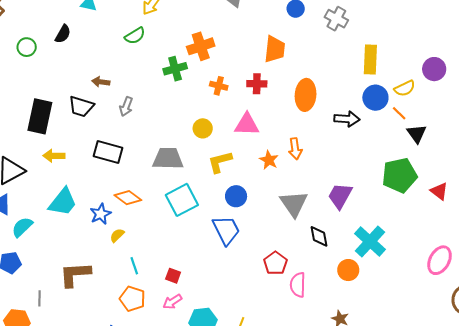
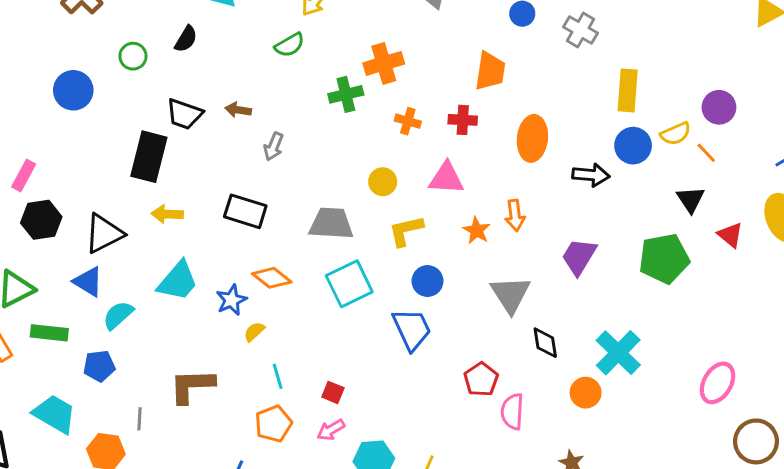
black trapezoid: (81, 106) -> (184, 114), moved
orange line: (399, 113) -> (706, 153), moved
red triangle: (439, 191) -> (730, 235), moved
purple trapezoid: (340, 196) -> (579, 257), moved
orange pentagon: (132, 299) -> (273, 424), turned 30

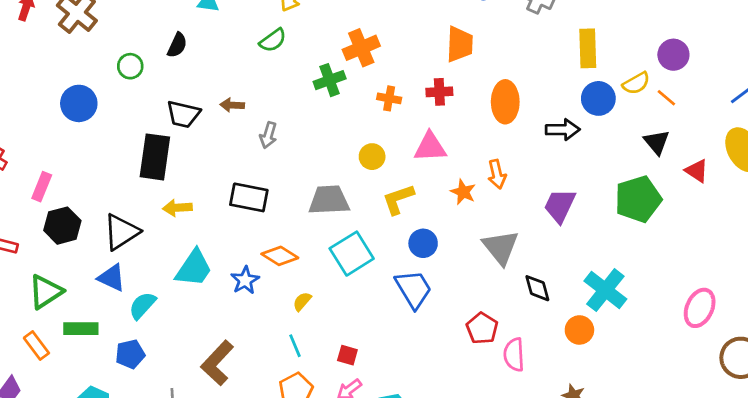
yellow semicircle: (254, 332) -> (302, 301), moved
brown L-shape: (192, 386) -> (217, 363), turned -39

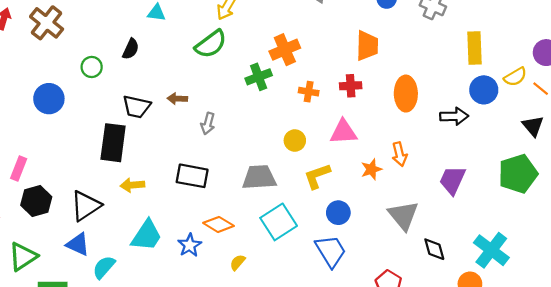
green semicircle: (273, 40) -> (211, 44), size x1.4
orange star: (463, 192) -> (371, 169), turned 30

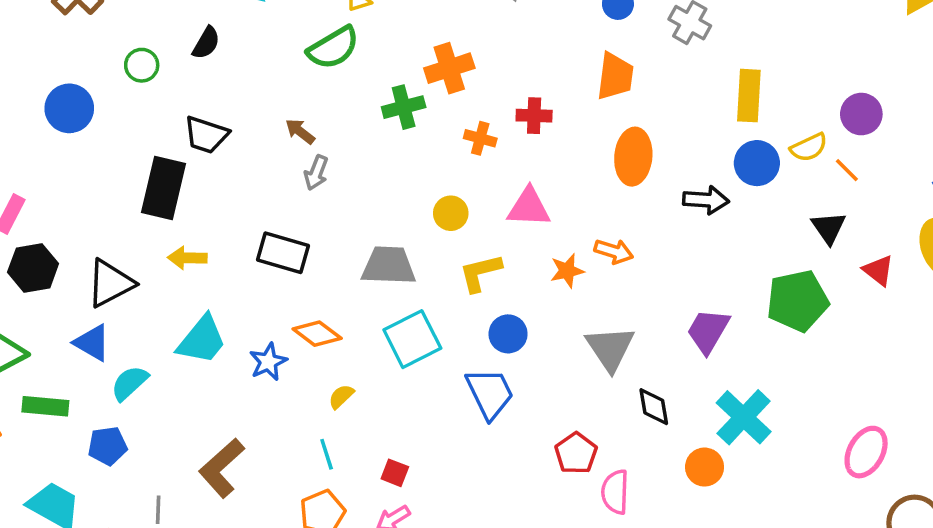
orange trapezoid: (367, 46) -> (615, 76), moved
red cross: (351, 86) -> (534, 116), moved
brown arrow: (177, 99) -> (300, 131), moved, turned 30
orange arrow: (400, 154) -> (614, 251), turned -65
purple trapezoid: (452, 180) -> (708, 331), moved

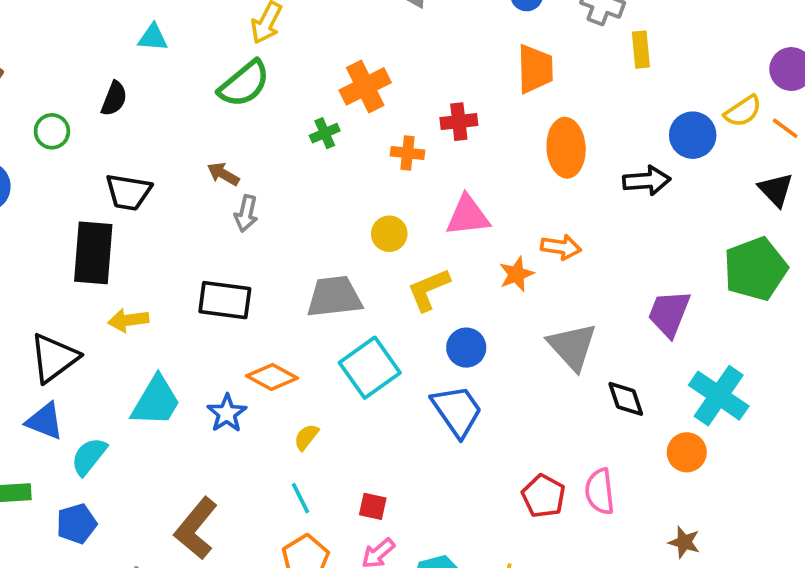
yellow rectangle: (749, 96) -> (641, 50), moved, size x0.7
green cross: (404, 107) -> (325, 133), size x0.7
red pentagon: (576, 453) -> (544, 496), moved

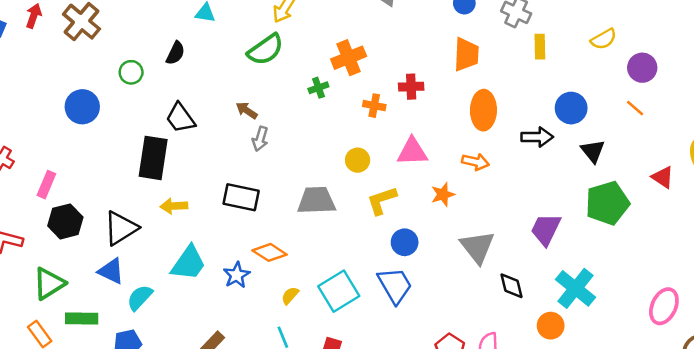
yellow semicircle: (743, 111) -> (604, 39), moved
black triangle: (776, 190) -> (593, 151), moved
black trapezoid: (128, 192) -> (180, 118), turned 40
orange arrow: (561, 247) -> (475, 162), moved
cyan square: (370, 368) -> (339, 291), moved

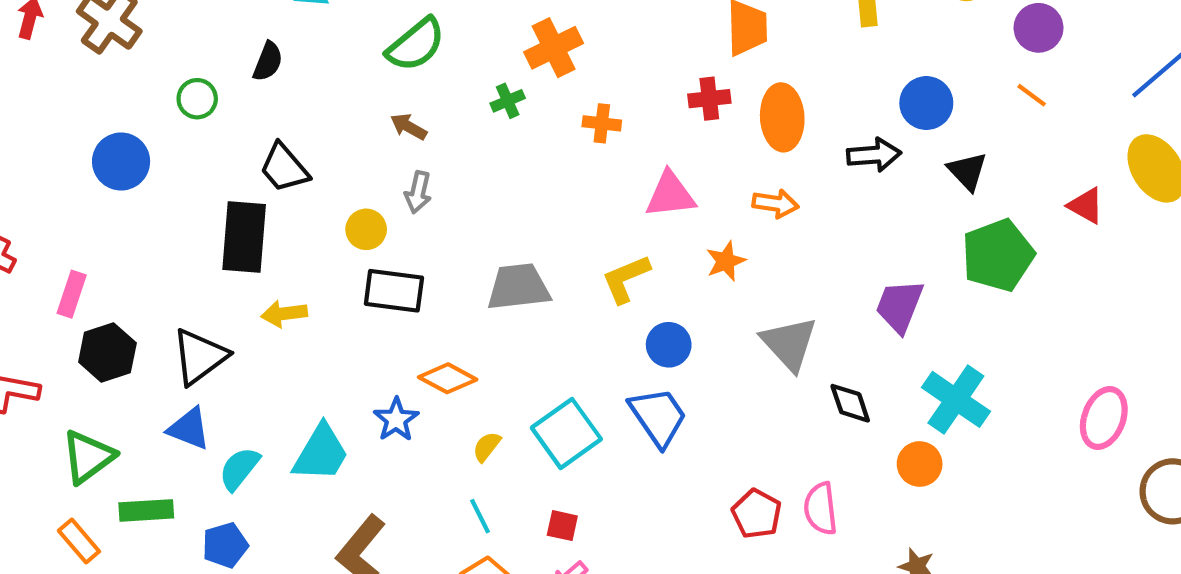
red cross: (411, 87) -> (709, 99), moved
brown arrow: (247, 110) -> (409, 127), moved
yellow circle: (358, 160) -> (366, 229), moved
cyan trapezoid: (189, 263) -> (321, 453), moved

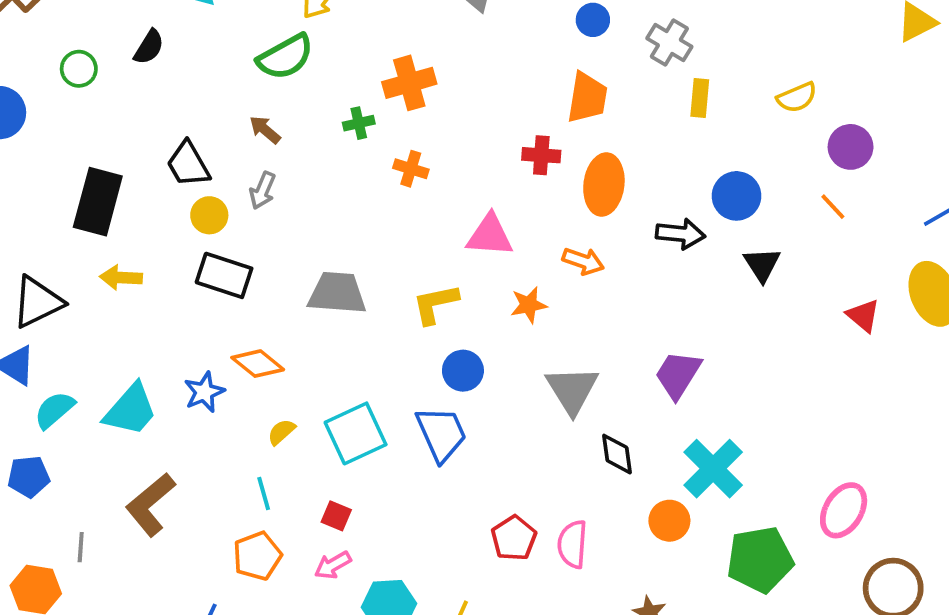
orange cross: (602, 123) -> (411, 169), moved
black trapezoid: (284, 168) -> (188, 164), moved
green pentagon: (998, 255) -> (760, 560), moved

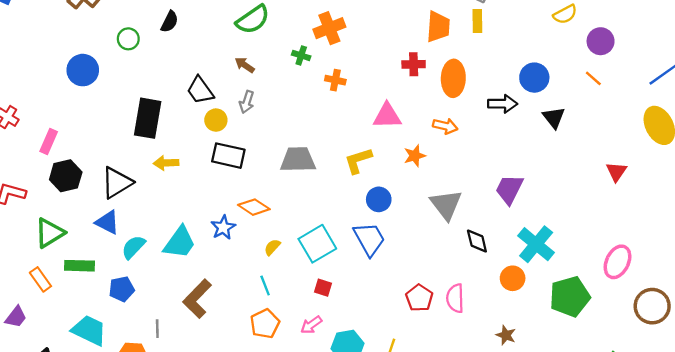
yellow rectangle: (700, 98) -> (477, 21), moved
green cross: (359, 123) -> (301, 55), turned 36
red triangle: (863, 315) -> (616, 172), moved, turned 30
red square: (336, 516) -> (323, 288), moved

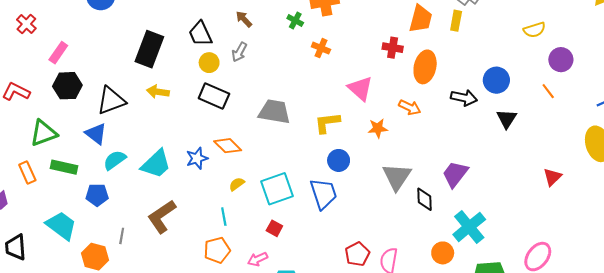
pink triangle: (387, 116) -> (360, 88), turned 32
black diamond: (477, 241) -> (424, 199), moved

